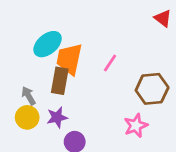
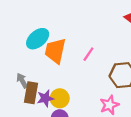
brown rectangle: (60, 81) -> (31, 93), moved
yellow circle: (27, 117) -> (60, 98), moved

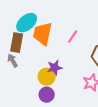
brown rectangle: (31, 93) -> (17, 43), moved
purple star: (45, 98) -> (55, 68), moved

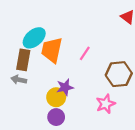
gray arrow: (13, 61) -> (19, 80), turned -48

